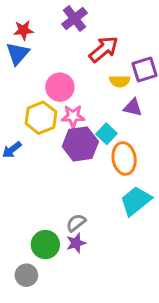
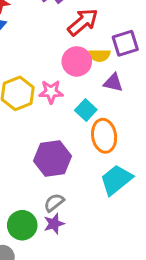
pink circle: (60, 87) -> (77, 61), moved
purple hexagon: (80, 144) -> (52, 159), moved

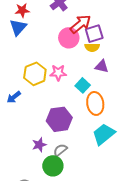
purple square: (125, 43) -> (94, 34), moved
pink circle: (77, 61) -> (69, 38), moved
purple star: (54, 224) -> (39, 145), moved
green circle: (22, 225) -> (53, 166), moved

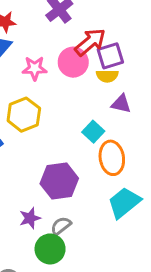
pink star: (58, 73) -> (35, 68), moved

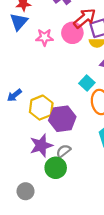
yellow hexagon: (24, 115) -> (41, 108), moved
purple star: (30, 218) -> (41, 145), size x1.5

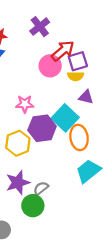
pink star: (44, 37) -> (25, 104), moved
cyan square: (87, 83) -> (65, 118), size x1.6
purple hexagon: (62, 119) -> (42, 128), moved

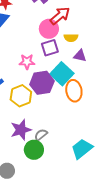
purple square: (78, 61) -> (50, 48), moved
cyan trapezoid: (88, 171) -> (82, 149), moved

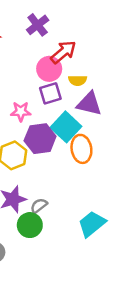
purple triangle: (80, 56) -> (89, 104), size x1.5

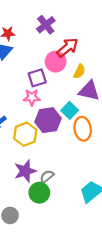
yellow semicircle: (78, 80) -> (79, 71), turned -64
purple square: (50, 93) -> (37, 78), moved
cyan square: (66, 127) -> (70, 110), size x0.7

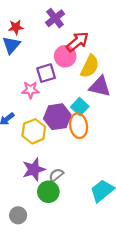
yellow semicircle: (79, 71) -> (90, 66), size x1.5
pink star: (32, 97) -> (30, 90), moved
orange ellipse: (83, 129) -> (79, 126), moved

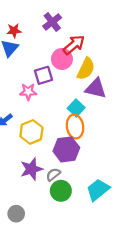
purple hexagon: (57, 117) -> (66, 149), moved
green circle: (48, 192) -> (61, 191), moved

